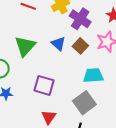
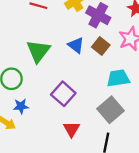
purple square: (44, 85) -> (63, 94), turned 30

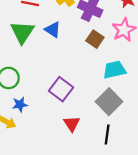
blue triangle: (76, 45) -> (53, 30), moved
green triangle: (38, 51) -> (22, 32), moved

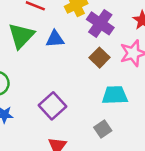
blue triangle: (53, 30) -> (55, 39), turned -48
gray square: (109, 102) -> (103, 129), size x0.6

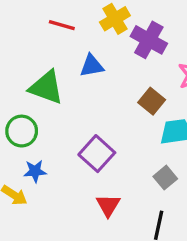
green triangle: (21, 36) -> (46, 87), moved, turned -48
brown square: (100, 58) -> (152, 101), moved

